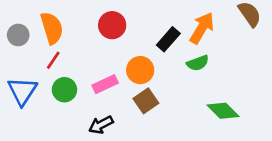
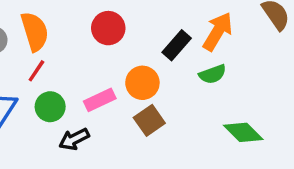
black arrow: (101, 125) -> (74, 139), moved

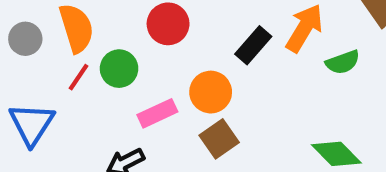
green semicircle: (213, 74) -> (343, 62), moved
green circle: (50, 107) -> (119, 69), moved

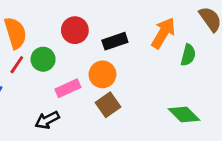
black rectangle: (253, 45) -> (115, 41), moved, turned 30
green semicircle: (343, 62) -> (188, 55), turned -55

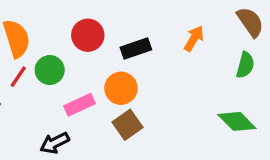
orange arrow: (163, 33) -> (194, 39), size x0.7
green semicircle: (188, 55) -> (245, 65), moved
green diamond: (184, 115) -> (237, 121), moved

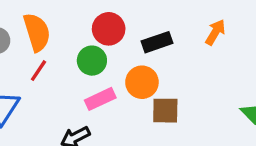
green circle: (50, 70) -> (92, 61), moved
brown square: (128, 125) -> (165, 111), moved, turned 36

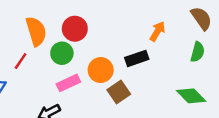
orange semicircle: (37, 32) -> (36, 31), moved
black rectangle: (157, 42) -> (137, 58), moved
brown square: (165, 111) -> (119, 92), turned -35

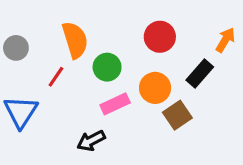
red circle: (75, 29) -> (160, 37), moved
black rectangle: (137, 58) -> (200, 74), turned -30

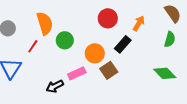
red circle: (160, 37) -> (108, 18), moved
pink rectangle: (115, 104) -> (77, 73), moved

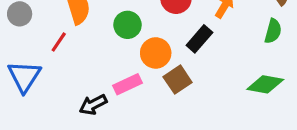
green circle: (65, 40) -> (128, 25), moved
green diamond: (165, 73) -> (265, 84), turned -35

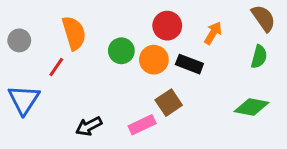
black rectangle: (199, 39) -> (189, 64), turned 70
orange circle: (156, 53) -> (154, 60), moved
pink rectangle: (128, 84) -> (142, 125), moved

